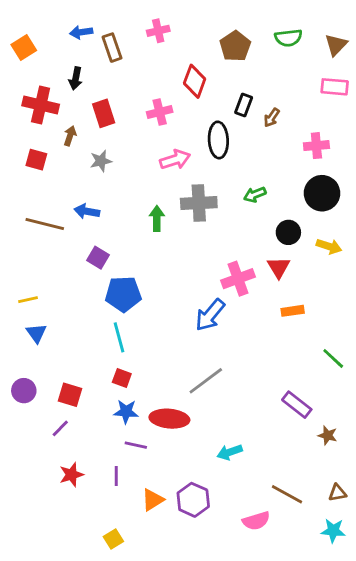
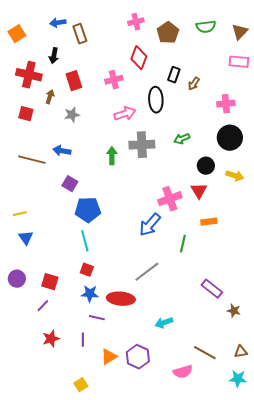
pink cross: (158, 31) -> (136, 22), moved
green line: (333, 358) -> (183, 244), moved, turned 60

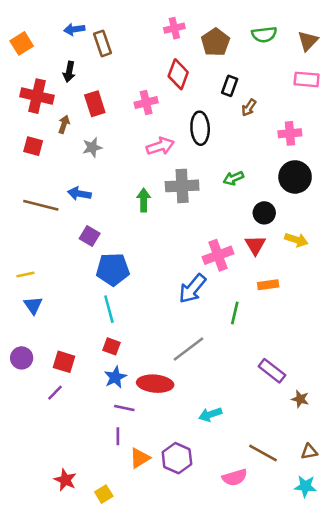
black rectangle: (174, 75) -> (230, 86), moved
yellow arrow: (235, 176) -> (296, 240), moved
blue star: (90, 294) -> (115, 377), turned -30
red star: (51, 339) -> (65, 480), moved, turned -30
purple line: (83, 340) -> (118, 436), moved

